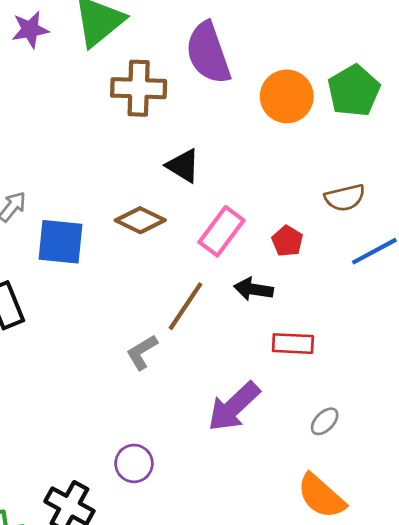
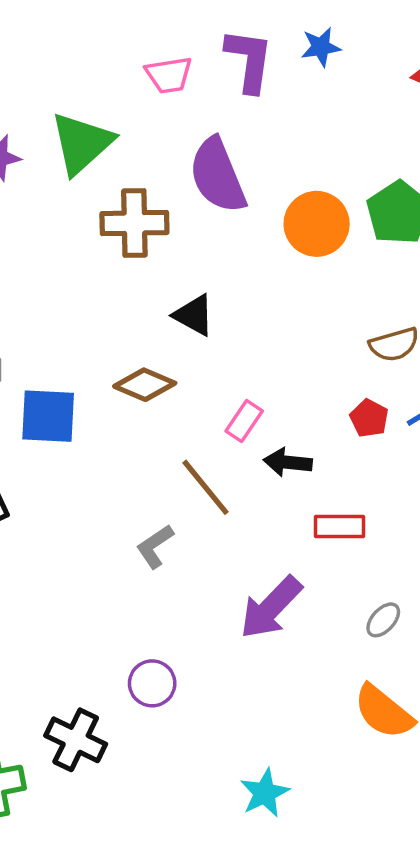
pink rectangle: (222, 231) -> (244, 421), moved, size x0.7
red pentagon: (287, 241) -> (369, 418), moved
brown line: (185, 306) -> (205, 487), turned -70

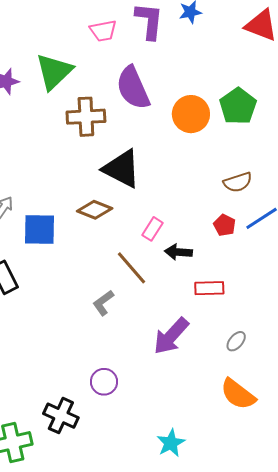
black triangle: (194, 315) -> (122, 169), size x1.6

